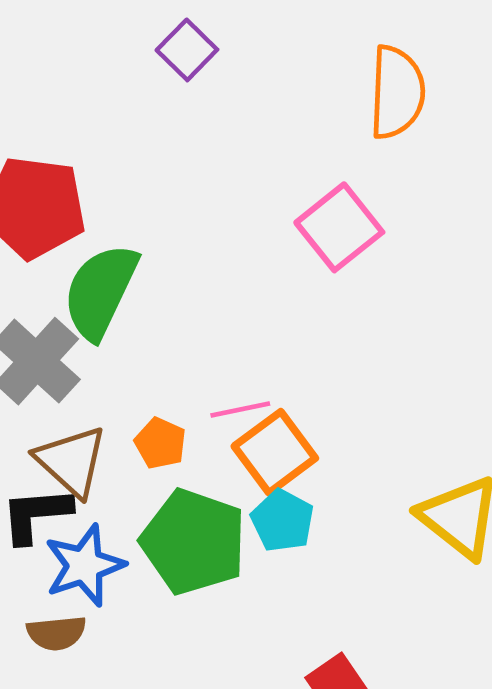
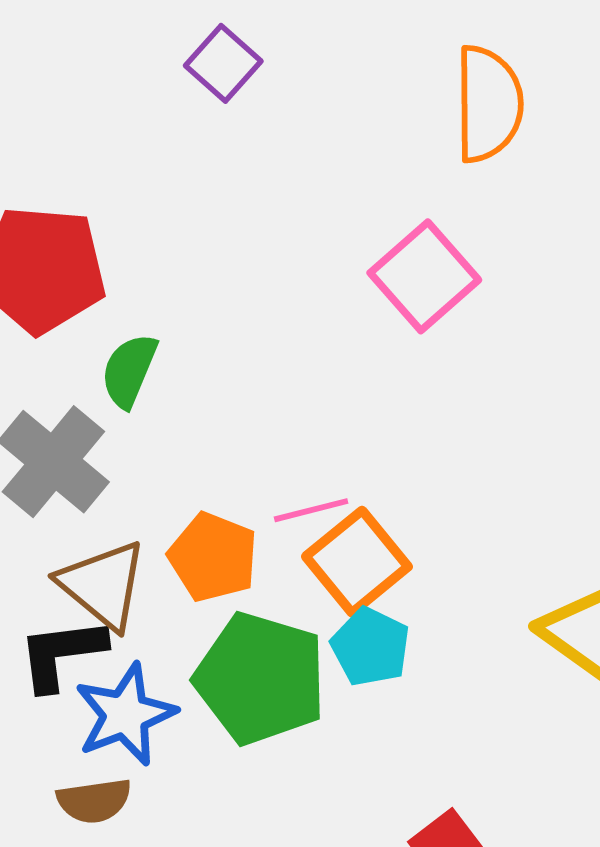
green semicircle: (100, 291) -> (129, 371), size x0.6
orange pentagon: (160, 443) -> (213, 557), size x1.4

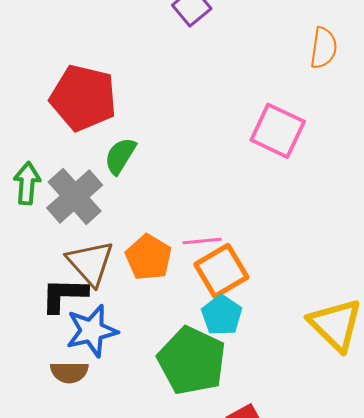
orange semicircle: (488, 104) -> (324, 48), size x0.7
pink square: (424, 276) -> (278, 131), turned -32
green pentagon: (260, 678) -> (192, 361), moved

